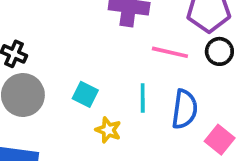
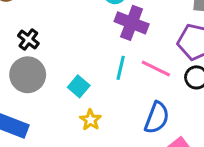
cyan line: (143, 98) -> (121, 68), moved

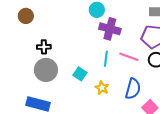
black cross: (28, 39) -> (44, 47), turned -32
yellow star: (90, 120) -> (102, 88), moved

